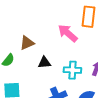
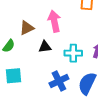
pink arrow: (68, 33) -> (54, 21), moved, turned 40

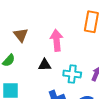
brown triangle: (27, 28) -> (21, 35), moved, turned -49

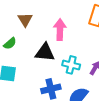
black triangle: (45, 65) -> (45, 52), size x1.5

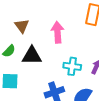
black triangle: (45, 52) -> (32, 56), moved

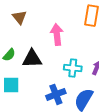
brown triangle: (22, 26) -> (19, 17), moved

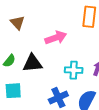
pink arrow: (57, 34) -> (56, 38), turned 80

